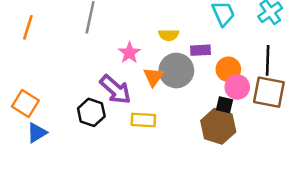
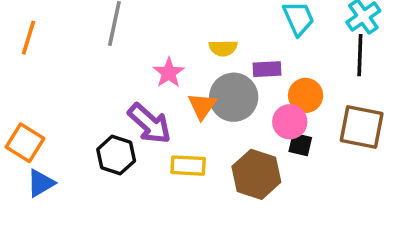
black line: (268, 60) -> (360, 55), moved
pink circle: (237, 87) -> (290, 122), moved
brown hexagon: (218, 126) -> (256, 174), moved

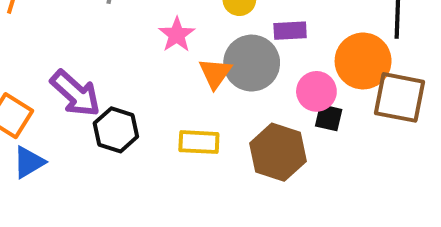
orange circle: (306, 95) -> (363, 61), moved, size x1.4
purple arrow: (149, 124) -> (75, 93), moved

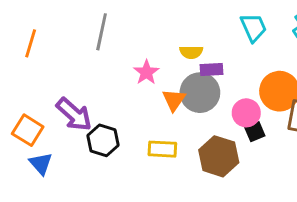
purple rectangle: (290, 31) -> (211, 69), moved
black square: (329, 118) -> (255, 132), turned -36
blue triangle: (29, 162) -> (41, 164), turned -40

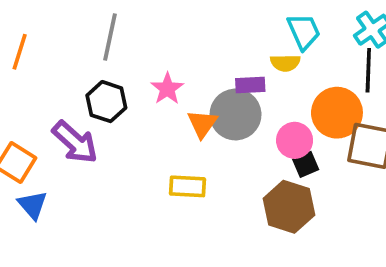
yellow semicircle: (191, 52) -> (285, 63), moved
black hexagon: (103, 140) -> (106, 102), moved
brown hexagon: (219, 156) -> (289, 207), moved

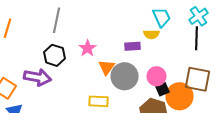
orange circle: (337, 113) -> (180, 96), moved
gray circle: (235, 115) -> (124, 76), moved
purple arrow: (75, 142) -> (38, 77), turned -32

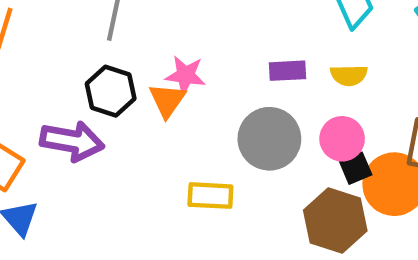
yellow semicircle: (152, 34) -> (349, 75), moved
pink star: (88, 48) -> (185, 75), turned -30
orange triangle: (106, 67) -> (167, 100), moved

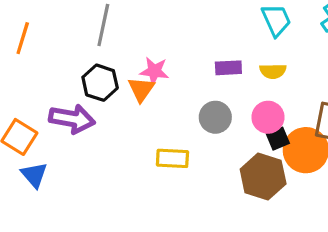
gray circle: (269, 139) -> (215, 117), size x0.7

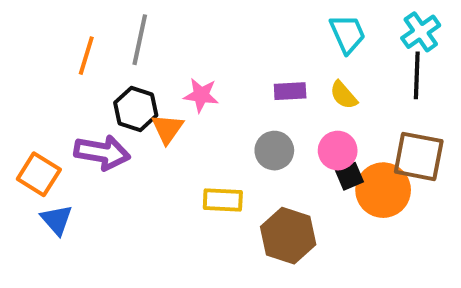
orange line: (23, 38) -> (86, 56), moved
yellow semicircle: (273, 71) -> (344, 95), turned 50
orange triangle: (141, 89) -> (167, 129), moved
brown hexagon: (263, 176) -> (288, 236), moved

